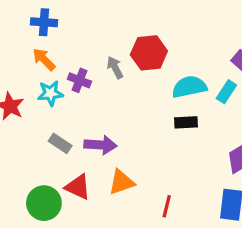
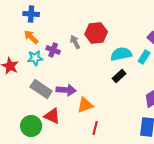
black rectangle: (186, 122) -> (119, 76), turned -40
gray rectangle: (60, 143) -> (41, 89), size x1.5
orange triangle: (121, 182) -> (85, 105), moved
red line: (167, 206) -> (95, 128), moved

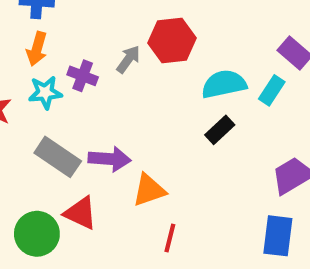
orange arrow: (31, 37) -> (37, 49), turned -119
gray arrow: (75, 42) -> (128, 59), turned 64

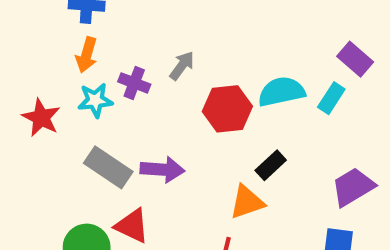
red hexagon: (172, 41) -> (227, 109), moved
black rectangle: (220, 130) -> (271, 165), moved
orange triangle: (149, 190) -> (247, 202), moved

